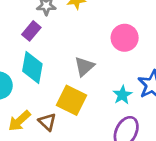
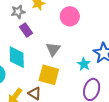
purple rectangle: (31, 31) -> (26, 30), moved, turned -64
pink circle: (125, 38) -> (70, 16), moved

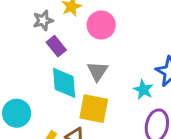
pink circle: (70, 16) -> (101, 25), moved
cyan diamond: (17, 57) -> (64, 83), moved

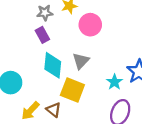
purple rectangle: (56, 46) -> (42, 35), moved

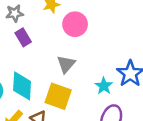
gray star: (45, 13) -> (15, 13), moved
cyan diamond: (53, 65) -> (22, 86), moved

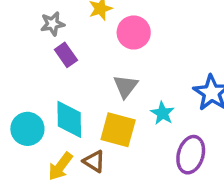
cyan star: (104, 86) -> (162, 113), moved

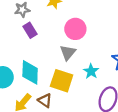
pink circle: (134, 32) -> (75, 29), moved

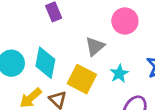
pink circle: (75, 29) -> (125, 21), moved

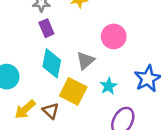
cyan diamond: (45, 63) -> (52, 63), moved

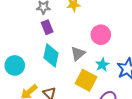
cyan star: (108, 86) -> (102, 65), moved
yellow square: (73, 91) -> (86, 80), moved

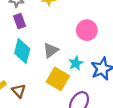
pink circle: (101, 35) -> (87, 30), moved

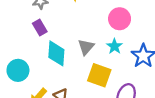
purple rectangle: (20, 21) -> (40, 28), moved
cyan star: (76, 63) -> (114, 46), moved

